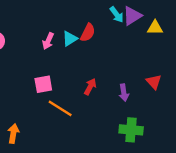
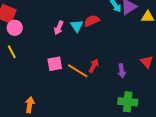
red semicircle: (88, 33) -> (92, 21), turned -140
cyan triangle: (70, 39) -> (77, 26), turned -32
orange line: (60, 108) -> (78, 71), moved

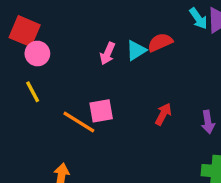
cyan triangle: (77, 26) -> (136, 50), turned 32
orange line: (78, 71) -> (79, 122), moved

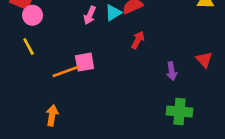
red arrow: (163, 114) -> (138, 40), moved
orange line: (79, 122) -> (66, 71), turned -52

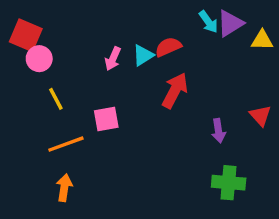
red arrow: (138, 40) -> (175, 90), size x1.5
yellow line: (29, 46) -> (56, 99), moved
orange line: (66, 71) -> (66, 144), moved

